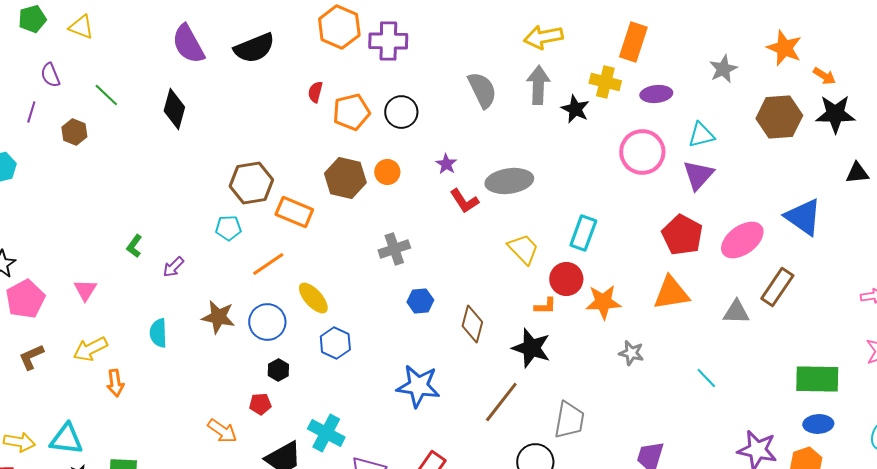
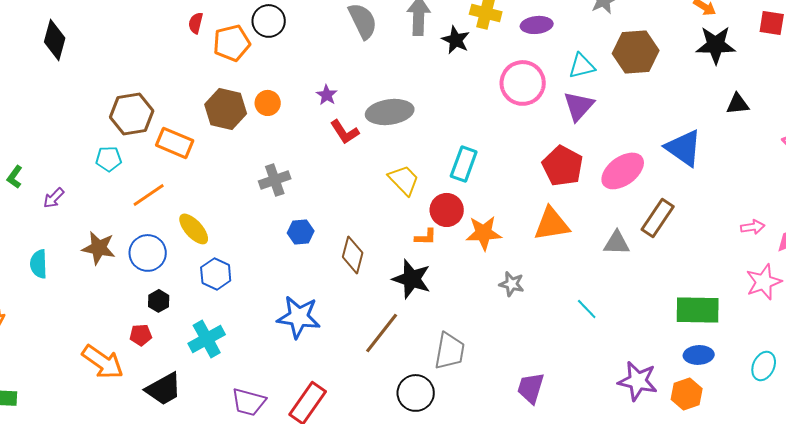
black circle: (401, 112) -> (269, 21), moved
brown hexagon: (779, 117) -> (636, 52), moved
orange arrow: (222, 431) -> (103, 362), size x1.4
cyan cross: (326, 433) -> (207, 339), moved, turned 33

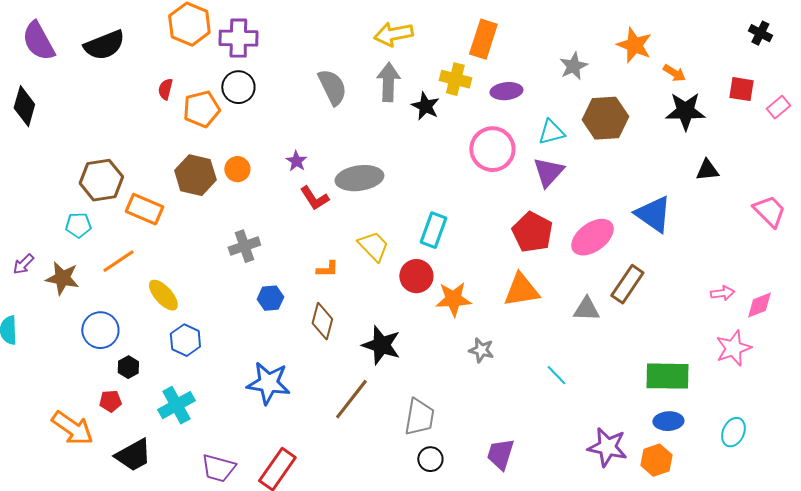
orange L-shape: (426, 237) -> (327, 269), moved
brown star: (99, 248) -> (62, 278), moved
blue circle: (148, 253) -> (100, 330), moved
black circle: (416, 393) -> (430, 459), moved, size x0.7

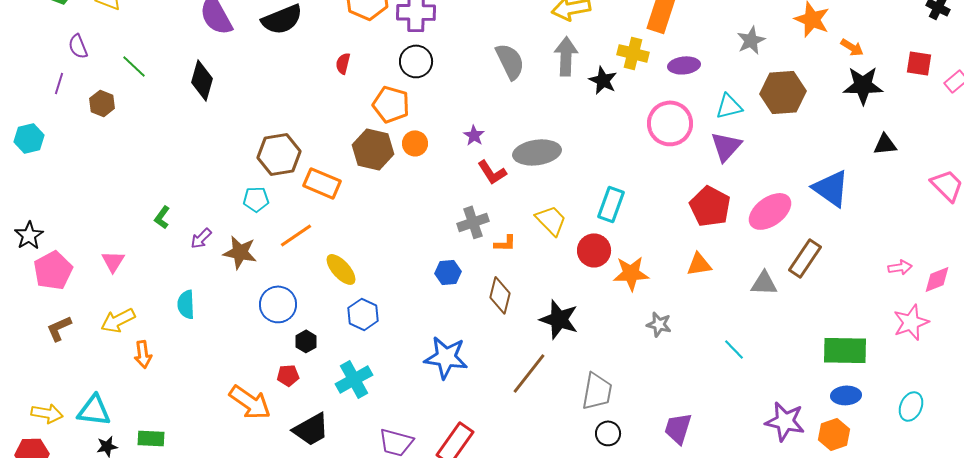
orange pentagon: (201, 109) -> (391, 104), moved, turned 30
gray cross: (244, 246) -> (473, 222), moved
orange triangle: (521, 290) -> (699, 264), size x0.7

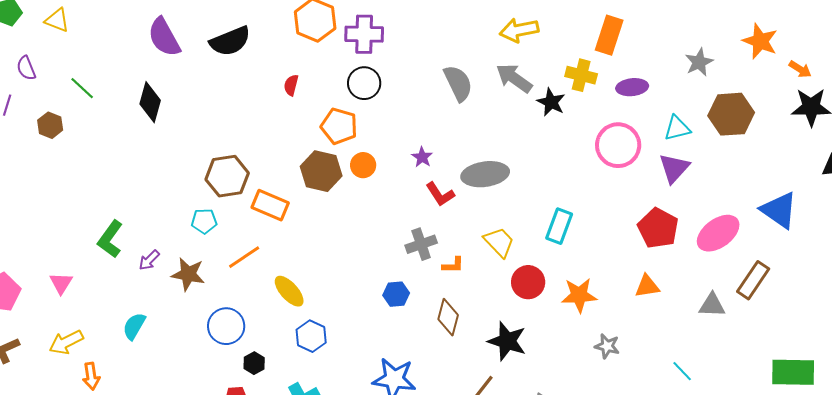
gray arrow: (566, 56) -> (514, 78), turned -57
green L-shape: (162, 217) -> (110, 239), size x1.6
red circle: (594, 250) -> (528, 282), moved
cyan semicircle: (186, 304) -> (134, 326), turned 32

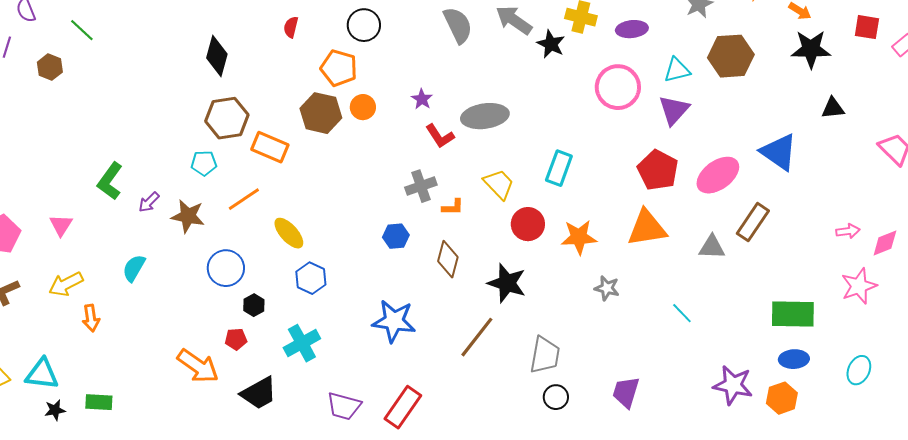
black diamond: (150, 102) -> (217, 56), moved
orange triangle: (647, 286) -> (647, 228), size x1.6

